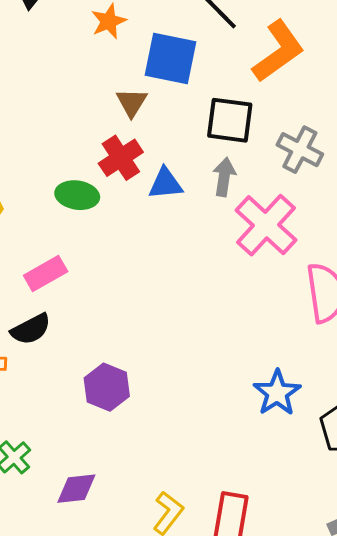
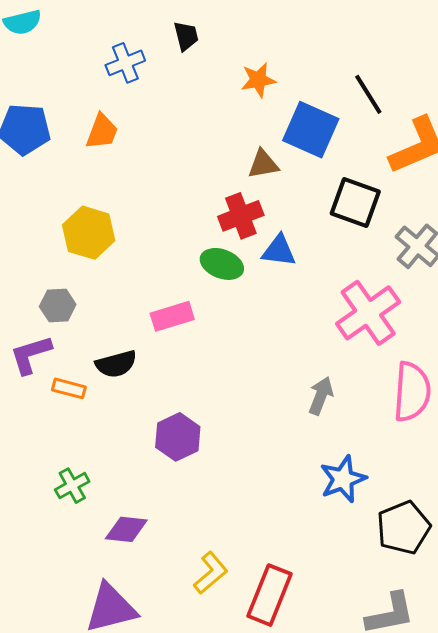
brown triangle: (132, 102) -> (263, 164), turned 36
gray arrow: (224, 177) -> (321, 396), moved
green ellipse: (77, 195) -> (222, 264), moved
pink rectangle: (46, 274) -> (172, 316), moved

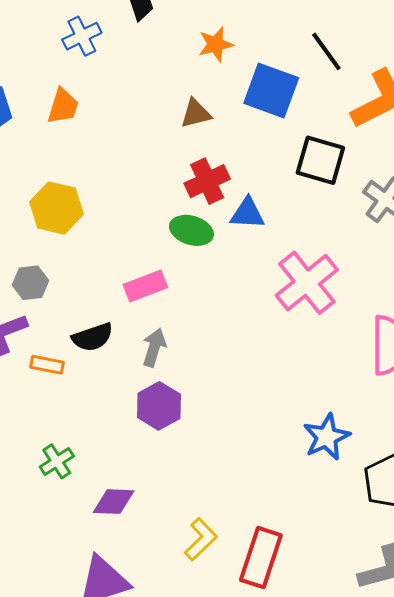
brown triangle: (263, 164) -> (196, 113), moved
pink cross: (368, 313) -> (307, 283), moved
gray arrow: (321, 396) -> (154, 348), moved

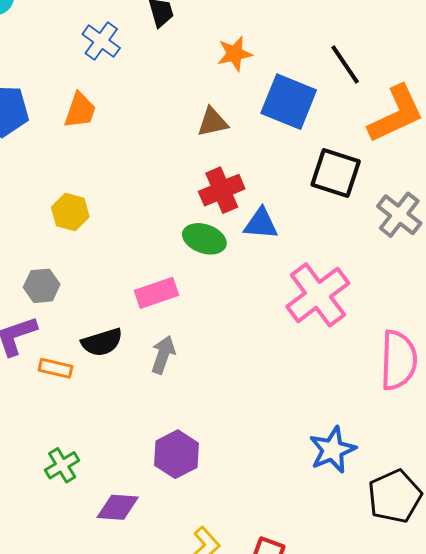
blue cross: (82, 36) -> (101, 41), turned -30
yellow hexagon: (56, 208) -> (70, 212), size x0.7
purple hexagon: (159, 406) -> (176, 454), moved

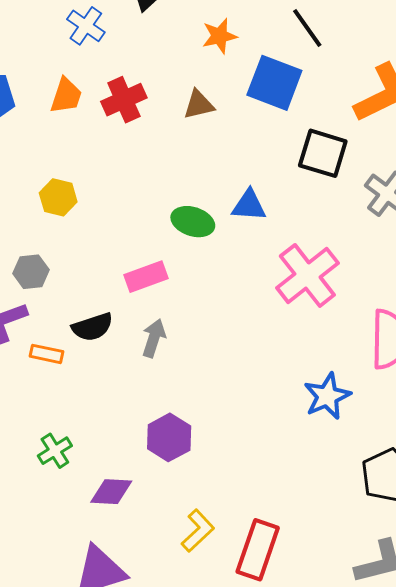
black line: (345, 64) -> (307, 28), moved
red cross: (222, 190) -> (124, 100), moved
blue star: (332, 450) -> (327, 396), moved

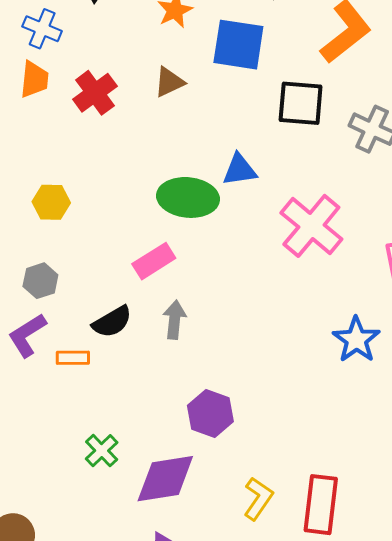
orange trapezoid: (66, 96) -> (34, 79), moved
green ellipse: (193, 222) -> (188, 197), size x1.4
purple diamond: (111, 492) -> (165, 479), size x1.5

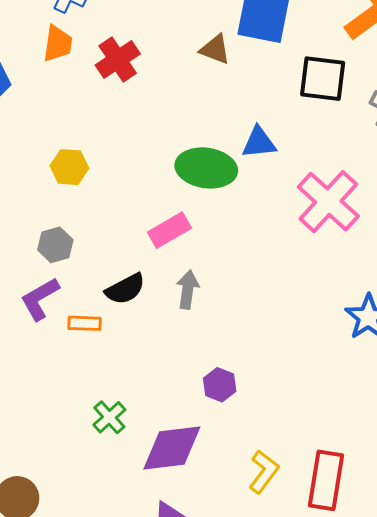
brown triangle: (169, 82) -> (215, 49), moved, turned 44
purple hexagon: (210, 413) -> (220, 385), size x0.7

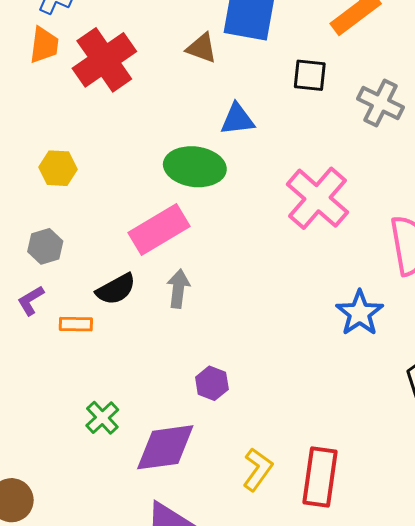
red cross: (118, 60) -> (104, 60), size x1.4
black square: (323, 79) -> (310, 75), size x0.7
blue triangle: (259, 142) -> (237, 119), moved
pink rectangle: (169, 230) -> (159, 229), size x1.4
purple L-shape: (40, 299) -> (31, 300), size x0.7

